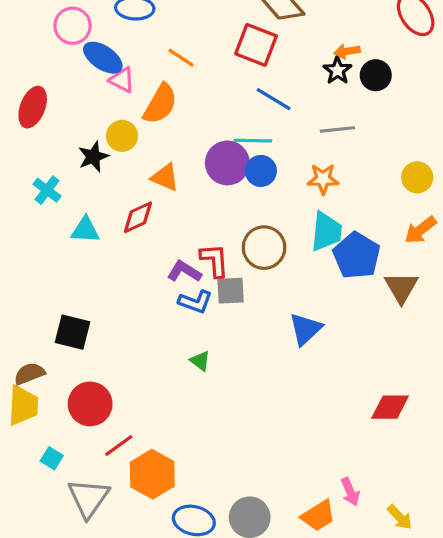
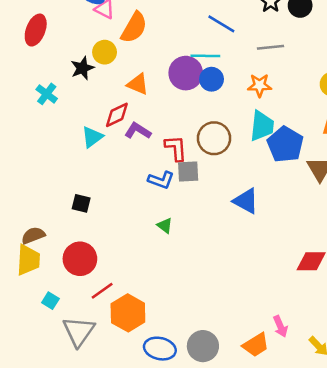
cyan triangle: (85, 230) -> (92, 137), moved, turned -40
purple L-shape: (184, 271) -> (138, 131), moved
blue triangle: (306, 329) -> (246, 201), turned -48
black square: (73, 332) -> (81, 203), moved, size x0.7

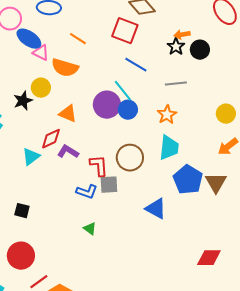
orange semicircle: (134, 28) -> (65, 68), turned 76
cyan line: (205, 56) -> (123, 91), turned 50
orange star: (260, 85) -> (167, 115), turned -30
blue pentagon: (285, 144) -> (188, 180), moved

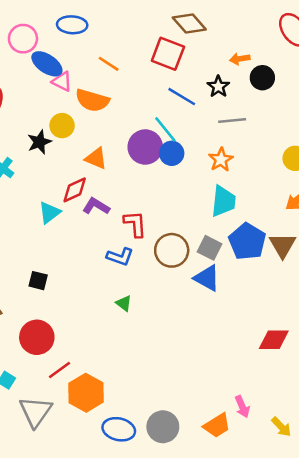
black star: (176, 47) -> (218, 87), moved
brown circle: (130, 158) -> (172, 250), moved
gray square: (109, 185) -> (209, 248), moved, turned 30

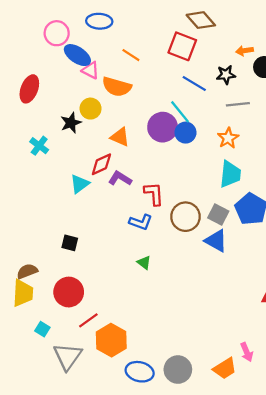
black star: (218, 87) -> (226, 75), turned 30

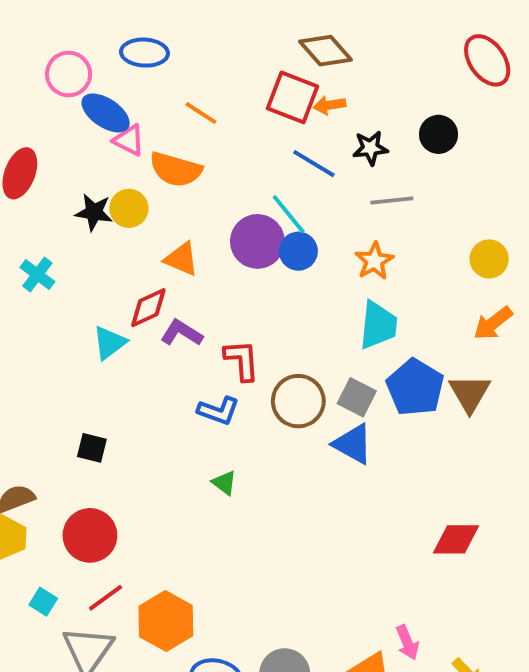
orange arrow: (244, 51) -> (329, 105), moved
black star: (71, 123) -> (94, 212), moved, turned 30
red line: (88, 320) -> (106, 598), moved

